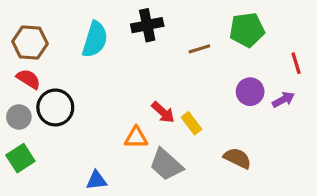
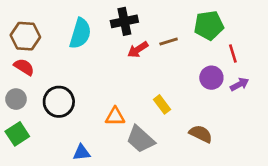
red line: (296, 63) -> (233, 54), moved
black circle: (55, 107) -> (59, 102), moved
red arrow: (163, 112) -> (138, 50), moved, turned 105

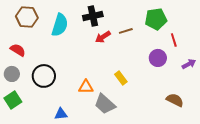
brown hexagon: (25, 36) -> (27, 17), moved
purple arrow: (240, 84) -> (189, 64), moved
brown semicircle: (201, 134) -> (175, 100), moved

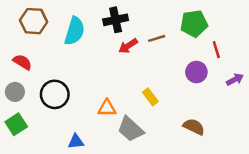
brown semicircle: (175, 100) -> (194, 127), moved

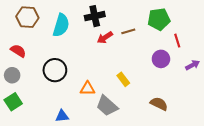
black circle: (55, 94) -> (55, 70), moved

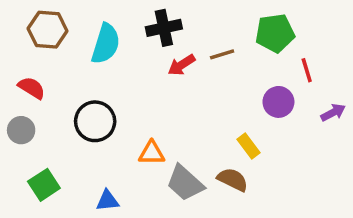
yellow rectangle: (123, 79) -> (249, 146), moved
green square: (13, 102) -> (44, 185), moved
brown semicircle: (159, 104) -> (233, 180), moved

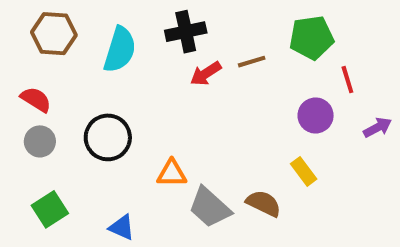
gray circle: (21, 130) -> (40, 141), moved
yellow rectangle: (249, 146) -> (304, 171), moved
blue triangle: (107, 201) -> (122, 227), turned 30

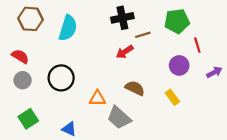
black cross: (186, 32) -> (122, 18), moved
red arrow: (206, 74) -> (125, 52), moved
brown semicircle: (264, 203) -> (135, 88), moved

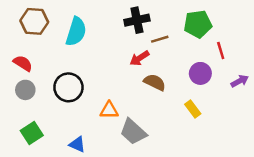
brown semicircle: (135, 88) -> (155, 82), moved

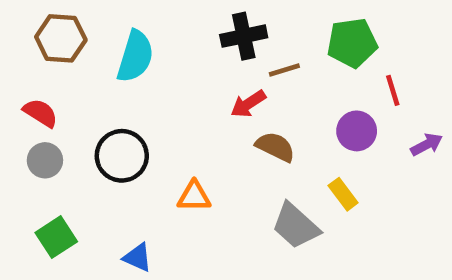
gray trapezoid: (133, 132) -> (296, 226), moved

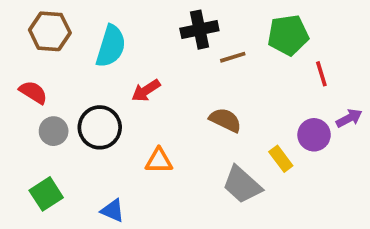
red arrow: (248, 104) -> (146, 90), moved
purple circle: (357, 131) -> (314, 135), moved
gray circle: (45, 160) -> (54, 131), moved

